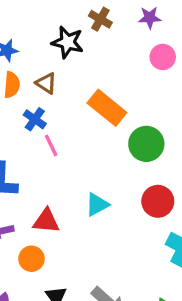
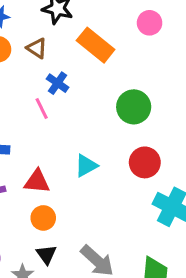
orange rectangle: (107, 108) -> (96, 45), moved
blue cross: (35, 119) -> (58, 83), moved
orange circle: (31, 259) -> (43, 218), moved

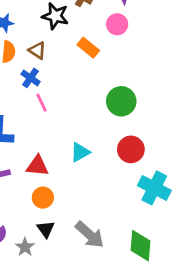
pink circle: (150, 23) -> (117, 24), moved
orange rectangle: (96, 45) -> (88, 48), size x0.7
blue cross: (58, 83) -> (30, 78), moved

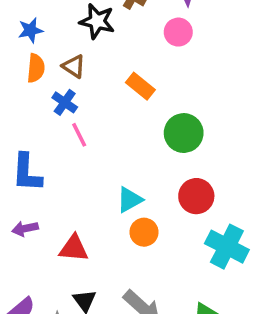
orange rectangle: (88, 48) -> (140, 86), moved
red triangle: (37, 166) -> (74, 248), moved
orange circle: (43, 198) -> (144, 232), moved

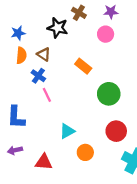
cyan triangle: (130, 200) -> (67, 131), moved

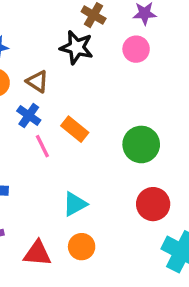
black star: (58, 28) -> (76, 47), moved
orange rectangle: (83, 66) -> (75, 129), moved
orange circle: (85, 152) -> (82, 247), moved

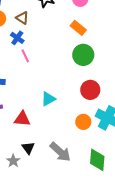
orange rectangle: (75, 129) -> (78, 28), moved
cyan triangle: (75, 204) -> (48, 99), moved
orange circle: (82, 247) -> (83, 122), moved

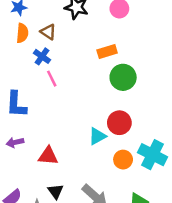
orange rectangle: (78, 28) -> (107, 52), moved, turned -56
red circle: (90, 90) -> (119, 123), moved
cyan triangle: (48, 99) -> (97, 136), moved

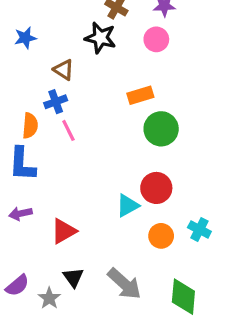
orange semicircle: (22, 33) -> (30, 126), moved
blue cross: (42, 56) -> (56, 102), turned 35
cyan cross: (153, 155) -> (199, 229), size x0.6
red triangle: (48, 156) -> (64, 231), turned -35

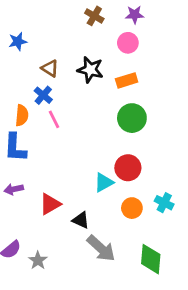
black star: (100, 38) -> (90, 70), moved
orange rectangle: (140, 95) -> (127, 80), moved
blue cross: (56, 102) -> (43, 95), turned -30
black triangle: (73, 277) -> (81, 220), moved, turned -30

